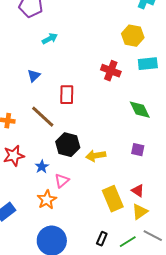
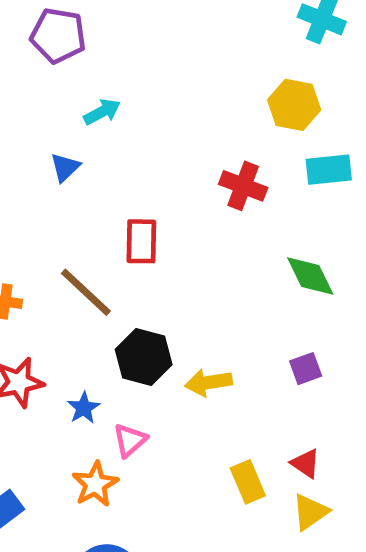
blue triangle: (34, 76) -> (65, 167), moved
purple square: (138, 150) -> (306, 369), turned -32
yellow rectangle: (113, 199) -> (248, 482), size x0.7

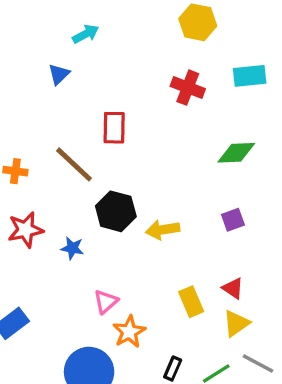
yellow hexagon: (294, 105) -> (198, 22), moved
green diamond: (310, 276) -> (236, 153), turned -66
blue star: (84, 408) -> (72, 248), turned -30
pink triangle: (130, 440) -> (106, 302), moved
orange star: (95, 484) -> (129, 332), moved

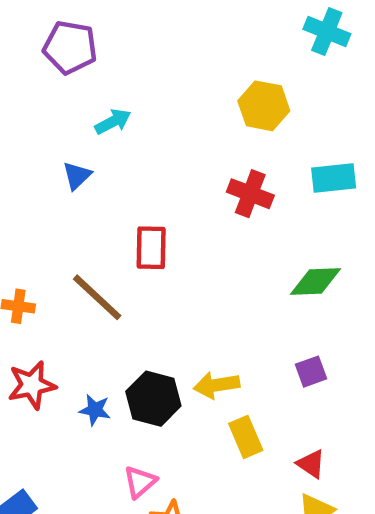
black hexagon: (116, 211) -> (153, 399), moved
yellow rectangle: (191, 302) -> (246, 437), moved

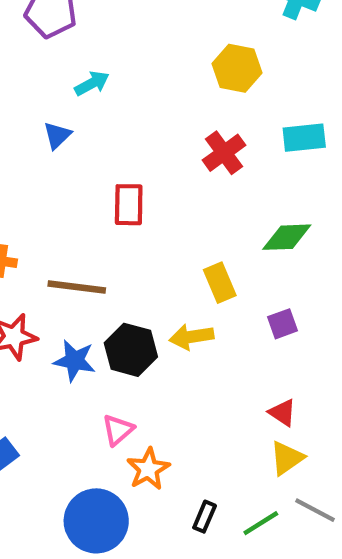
red cross: (250, 194) -> (224, 153), turned 33
brown line: (97, 297) -> (77, 287), moved, turned -36
blue star: (95, 410) -> (75, 361), size x1.4
yellow rectangle: (246, 437) -> (220, 283), moved

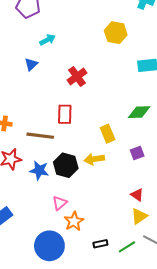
red cross: (224, 153) -> (77, 77), moved
red rectangle: (129, 205) -> (65, 114), moved
black rectangle: (205, 517) -> (100, 244), turned 56

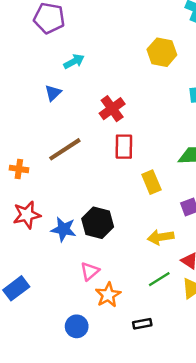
red rectangle: (65, 114) -> (124, 147), moved
brown line: (40, 136) -> (65, 149), moved, turned -40
yellow arrow: (94, 159) -> (161, 237), moved
blue circle: (49, 246) -> (77, 326), size x0.6
green line: (127, 247) -> (159, 279), moved

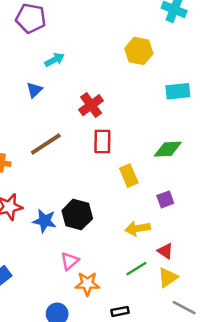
orange star: (108, 295) -> (87, 284), turned 30

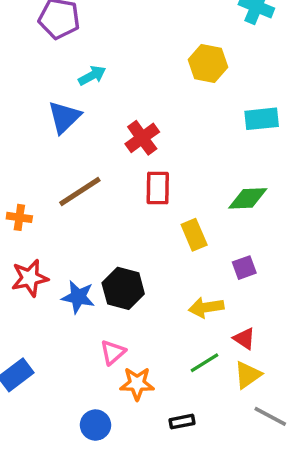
blue triangle: (34, 90) -> (64, 117), size x1.5

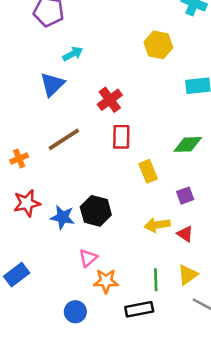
orange cross: (19, 217) -> (19, 158), turned -30
red triangle: (244, 339) -> (185, 234), moved
green line: (204, 363) -> (156, 280), moved, turned -60
black rectangle: (182, 422) -> (139, 309), size x1.5

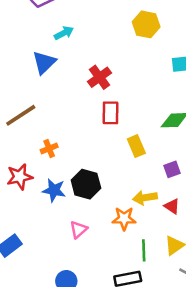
brown line: (64, 139) -> (21, 115), moved
orange cross: (19, 158) -> (49, 148), moved
orange star: (106, 281) -> (124, 219), moved

